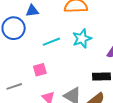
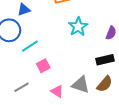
cyan line: (51, 42) -> (30, 46), moved

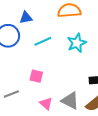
cyan line: (30, 46) -> (43, 41), moved
pink square: (43, 66) -> (36, 76), turned 32

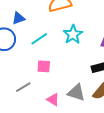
pink square: (36, 76) -> (44, 66), moved
gray line: (11, 94) -> (23, 87), moved

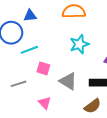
cyan line: (39, 39) -> (29, 50), moved
gray triangle: (76, 92) -> (68, 81), moved

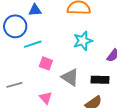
gray line: (19, 84) -> (14, 85), moved

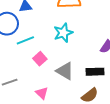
cyan star: (83, 41) -> (63, 33), moved
pink square: (46, 63) -> (40, 59), turned 32

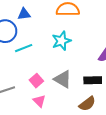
pink square: (40, 59) -> (36, 81), moved

